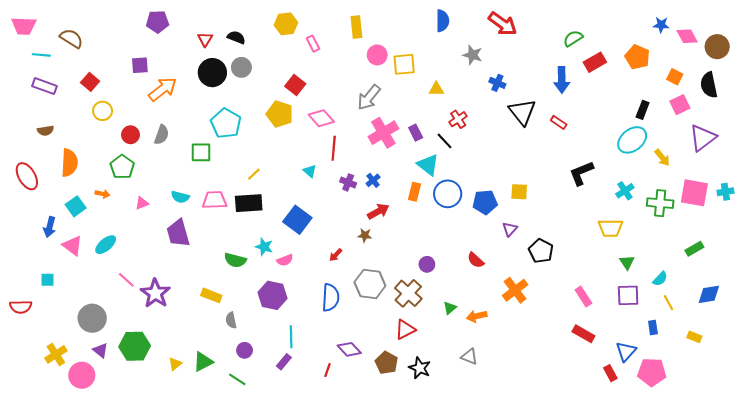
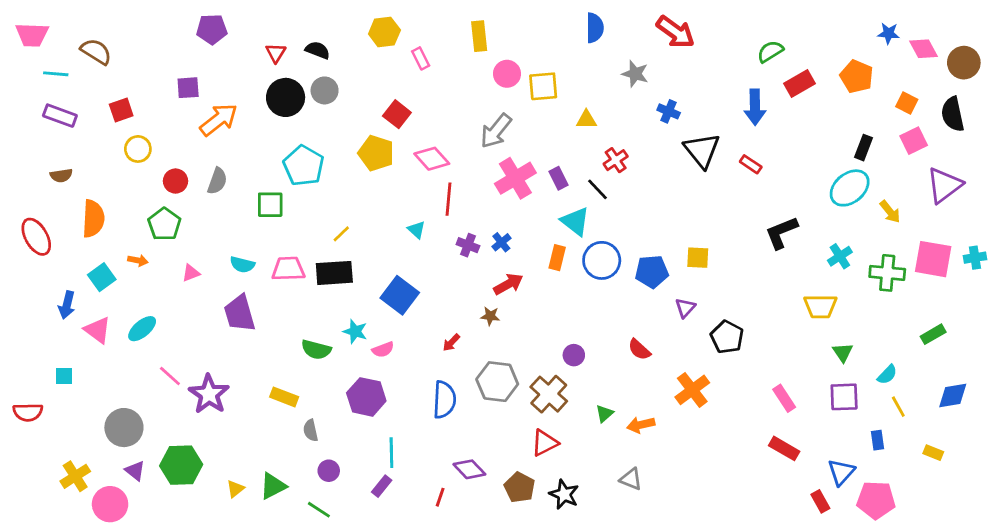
red square: (90, 82) -> (121, 110), turned 30

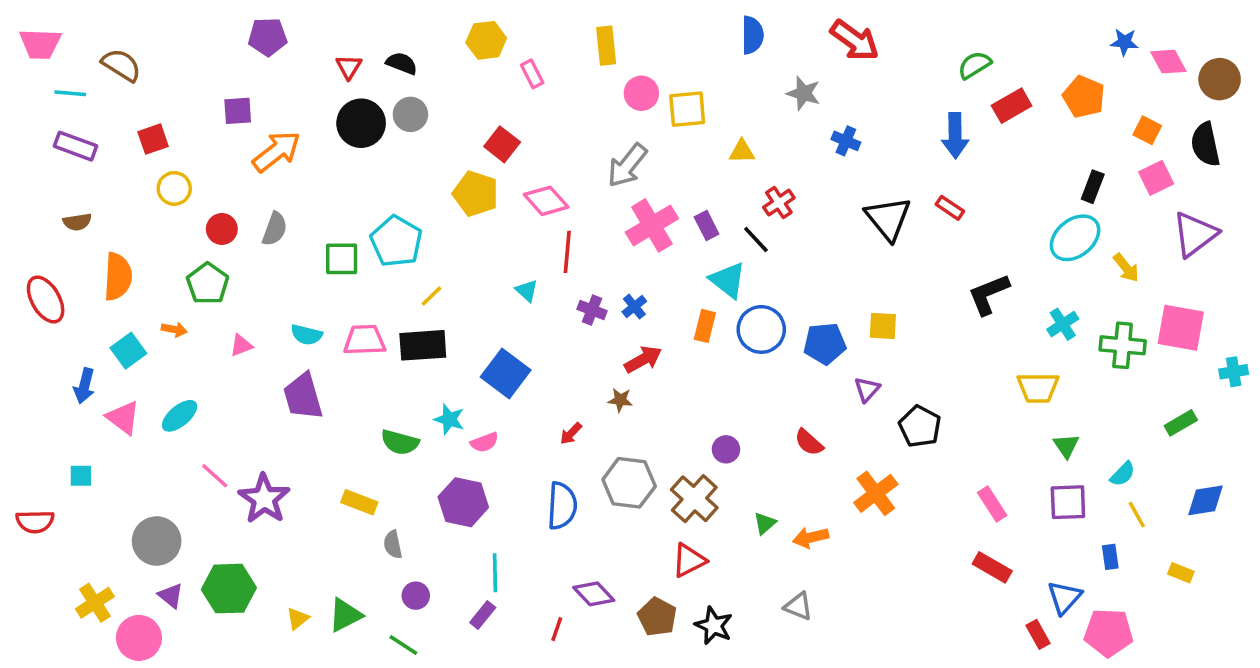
black triangle: (702, 150) -> (888, 218), moved
cyan pentagon: (304, 166) -> (396, 241), moved
cyan cross: (975, 258) -> (1234, 372), moved

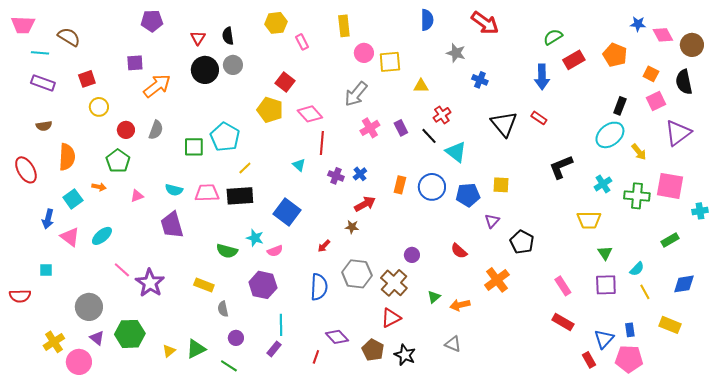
black semicircle: (402, 63) -> (228, 36), turned -120
pink cross: (652, 225) -> (370, 128), size x0.7
cyan triangle: (728, 280) -> (456, 152), moved
blue rectangle: (1110, 557) -> (630, 330), moved
yellow rectangle: (1181, 573) -> (670, 325), size x1.5

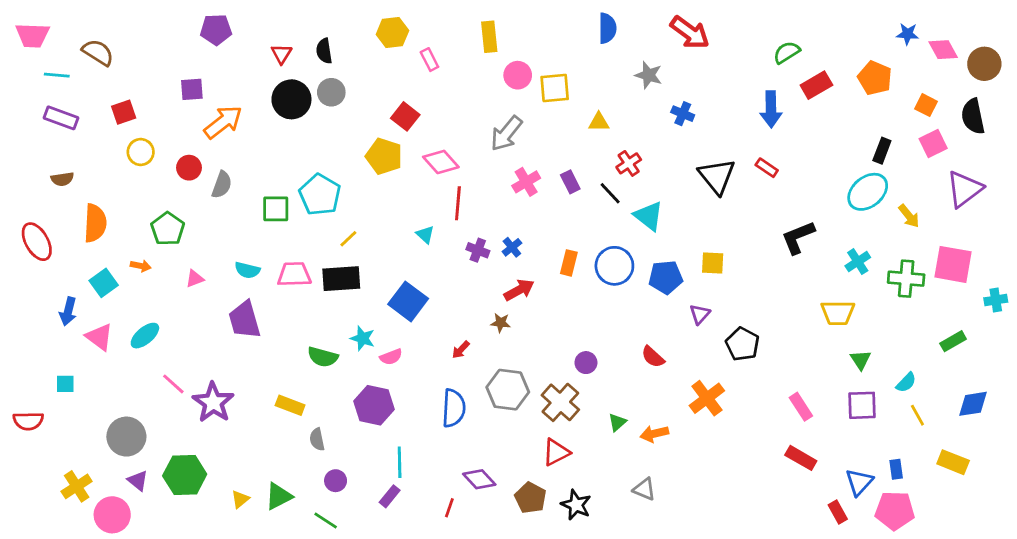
red circle: (126, 130) -> (189, 168), moved

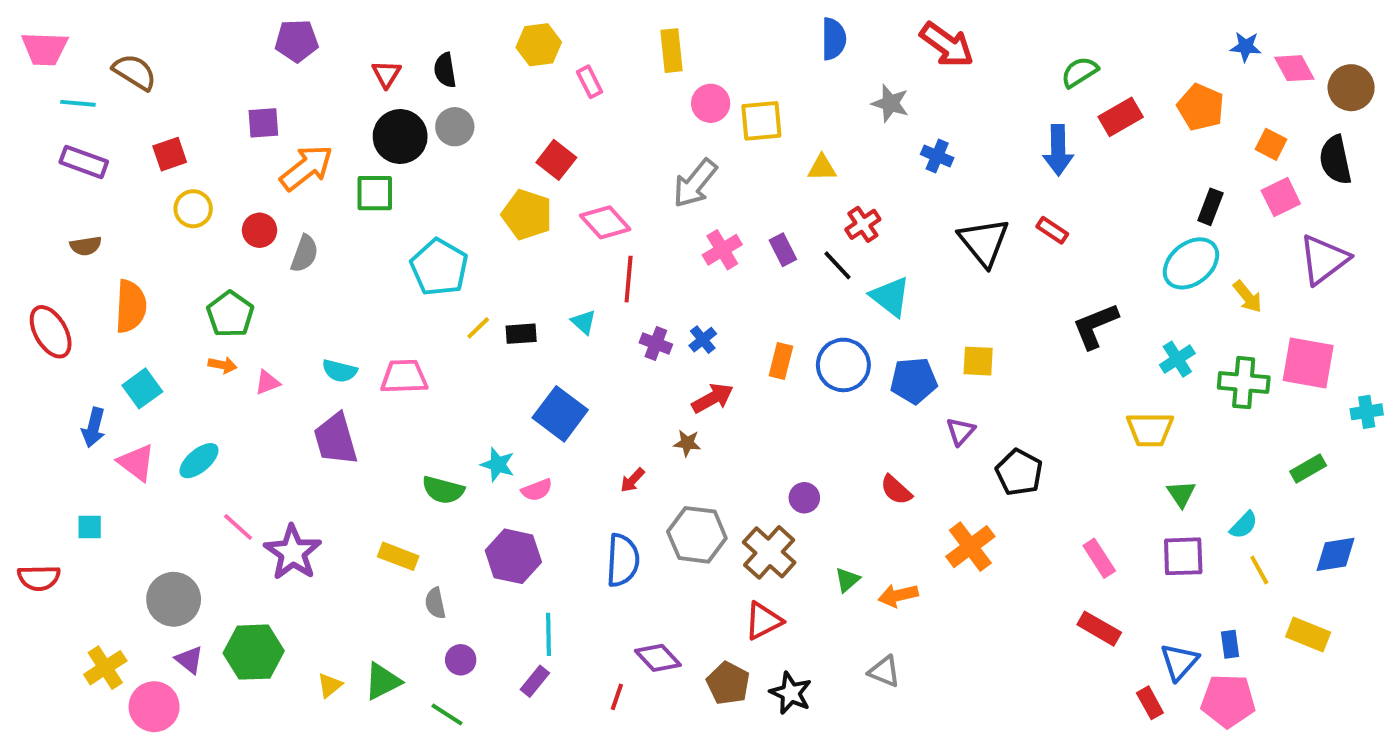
green square: (276, 209) -> (375, 193), moved
orange arrow: (141, 266) -> (222, 365), moved
black rectangle: (341, 279) -> (521, 334), moved, size x0.6

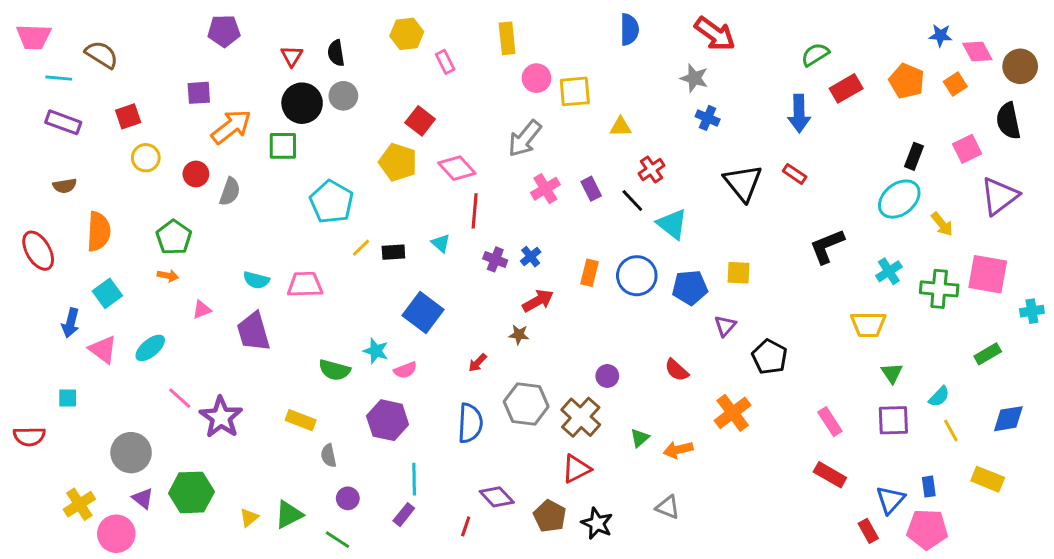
gray star: (890, 103) -> (694, 78), moved
orange square: (1271, 144) -> (955, 84), moved, turned 30
pink triangle: (267, 383) -> (202, 310), moved

